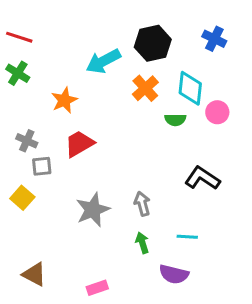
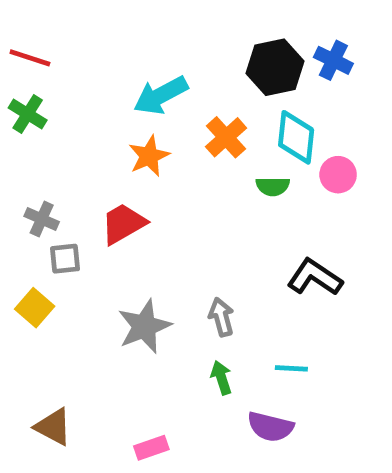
black hexagon: (153, 43) -> (275, 67), moved
orange star: (64, 100) -> (149, 156), moved

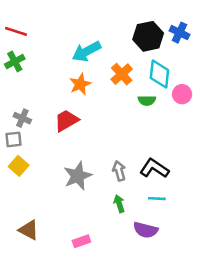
green cross: (28, 114) -> (15, 61), turned 30
gray square: (65, 259) -> (14, 139), moved
black L-shape: (315, 277) -> (154, 168), moved

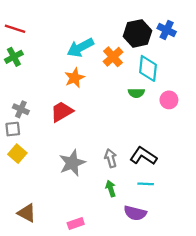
orange cross: (122, 74) -> (113, 57), moved
pink circle: (182, 94) -> (169, 100), moved

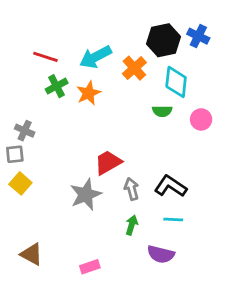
red line: (15, 29) -> (45, 57), moved
green cross: (14, 57) -> (57, 86), moved
red trapezoid: (62, 112) -> (108, 163), moved
green arrow: (111, 189) -> (132, 225), turned 35

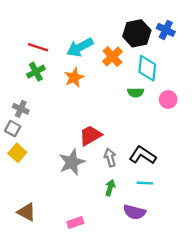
green cross: (57, 86) -> (36, 72), moved
gray square: (15, 154) -> (13, 129), turned 35

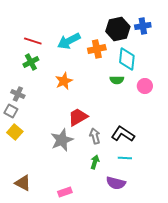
blue cross: (166, 30) -> (143, 26), turned -35
orange cross: (112, 57) -> (97, 49), turned 30
orange star: (74, 77) -> (64, 81), moved

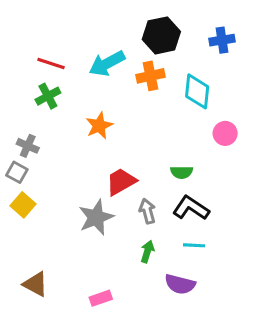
black hexagon: (118, 29) -> (161, 35), moved
green semicircle: (117, 80) -> (182, 172), moved

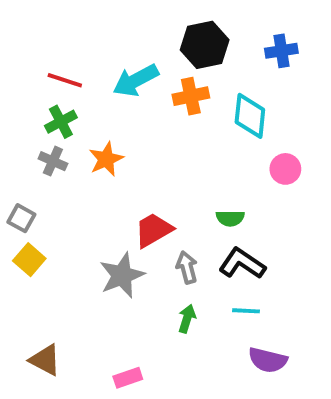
orange star: (99, 126) -> (106, 159), moved
gray cross: (28, 146) -> (53, 161), moved
purple semicircle: (180, 284) -> (268, 360), moved

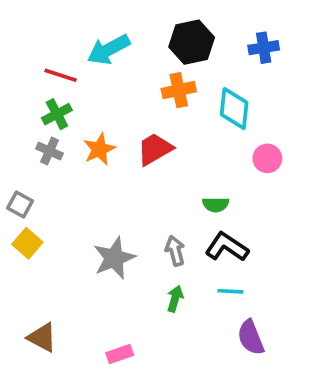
cyan arrow: (136, 80) -> (109, 50), moved
red trapezoid: (153, 230) -> (155, 149), moved
purple semicircle: (268, 360) -> (251, 337), turned 54

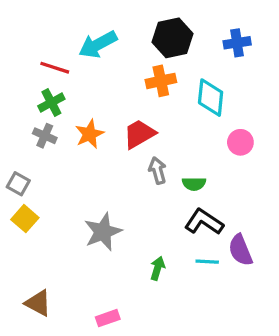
gray arrow: (175, 251) -> (158, 170), moved
purple semicircle: (251, 337) -> (240, 250), moved

